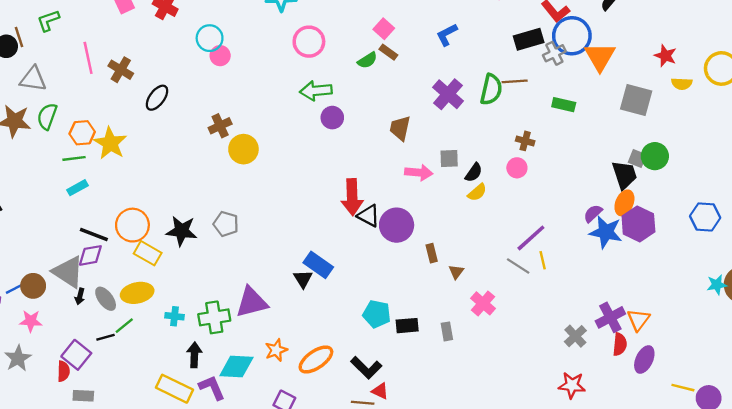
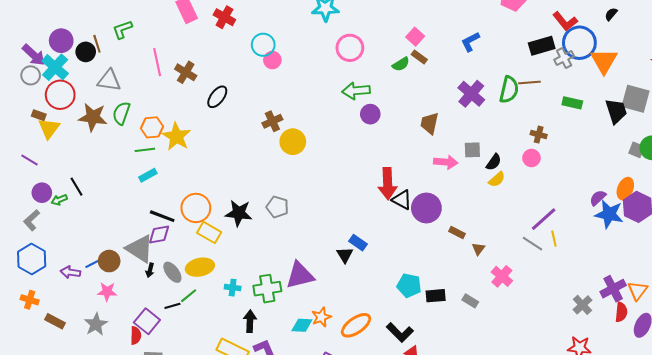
black trapezoid: (624, 175) -> (616, 111), moved
brown rectangle: (432, 253) -> (457, 232), turned -49
blue rectangle: (318, 265) -> (358, 243), size x0.7
gray rectangle: (447, 331) -> (470, 301), turned -49
cyan diamond: (236, 367) -> (302, 325), moved, size x0.7

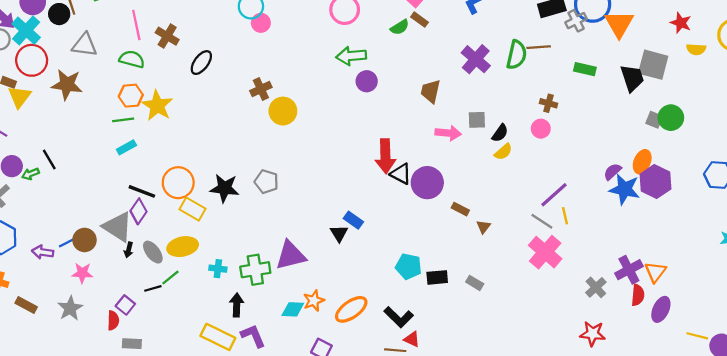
green semicircle: (121, 113) -> (132, 59), moved, turned 85
purple diamond: (159, 235) -> (139, 211), turned -45
pink cross: (502, 276) -> (545, 252), moved, size x1.4
purple square: (147, 321) -> (125, 305), size x0.7

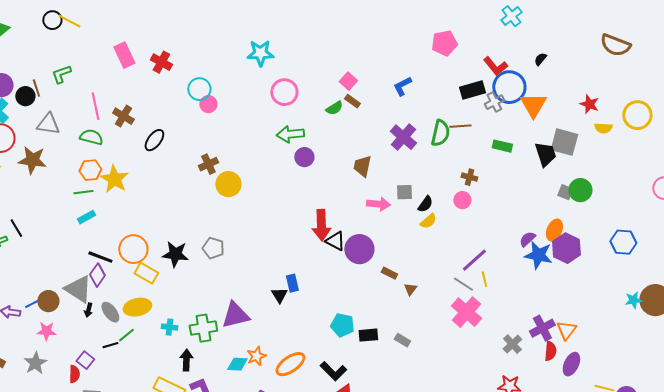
blue rectangle: (353, 220) -> (292, 283), turned 42

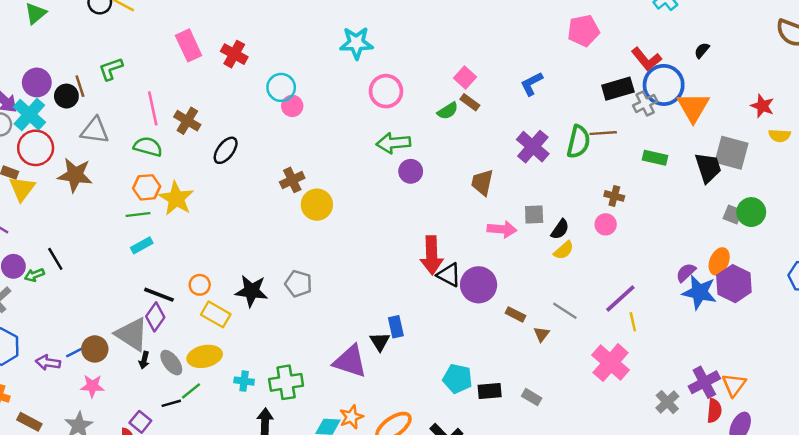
orange circle: (133, 249) -> (200, 285), size x0.6
gray line: (463, 284) -> (565, 311), moved
purple triangle: (235, 315) -> (350, 361), moved, turned 32

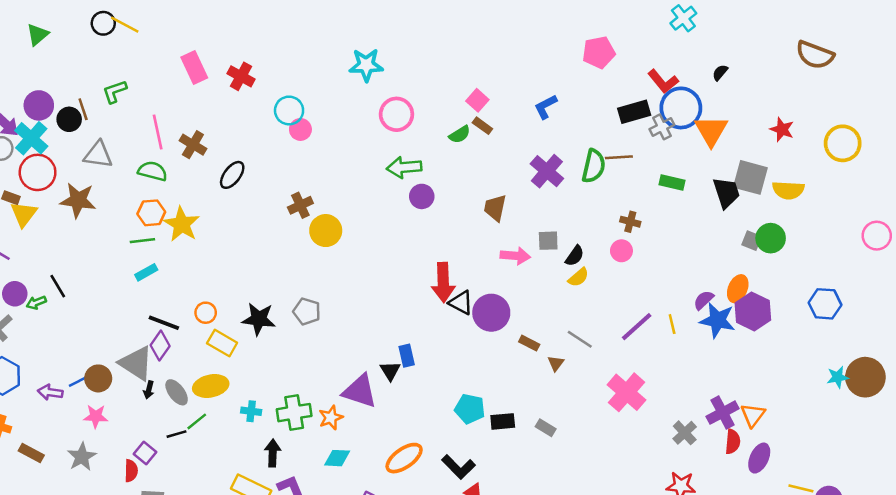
yellow semicircle: (780, 136) -> (788, 190), moved, size x1.4
yellow line: (633, 322) -> (672, 324), moved
orange star: (351, 417) -> (331, 418), moved

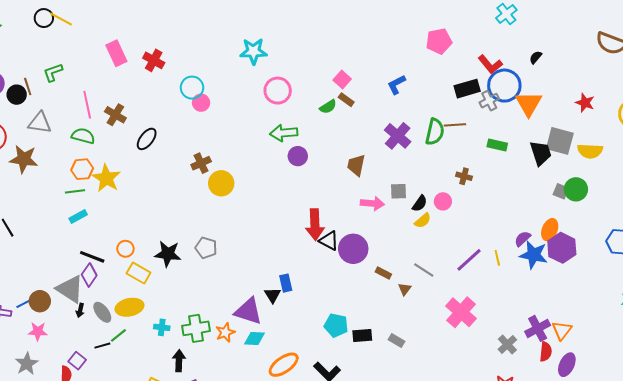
pink circle: (621, 251) -> (443, 201), moved
cyan diamond: (337, 458) -> (254, 338), moved

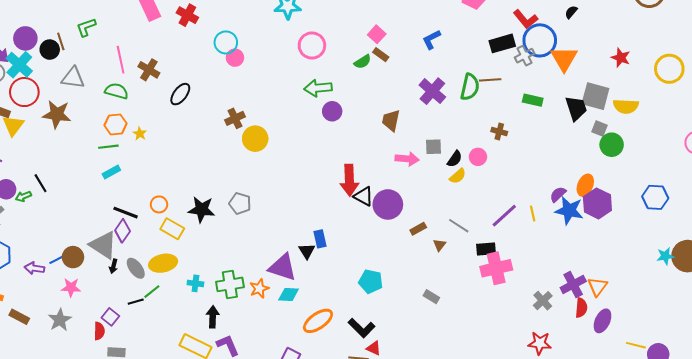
yellow star: (106, 178) -> (140, 134), size x0.5
gray square: (561, 191) -> (599, 129), moved
brown rectangle: (383, 273) -> (418, 229), turned -56
pink cross: (461, 312) -> (496, 268), turned 36
black rectangle: (362, 335) -> (486, 249), moved

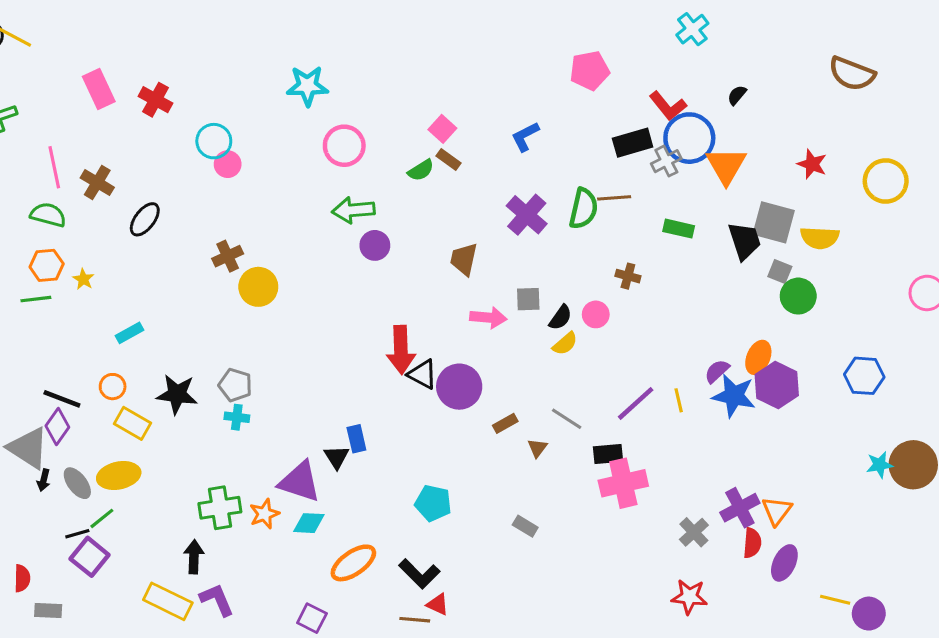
cyan rectangle: (111, 172) -> (129, 333), moved
cyan cross: (195, 283) -> (237, 417), moved
purple square: (110, 317) -> (90, 557), moved, size x1.4

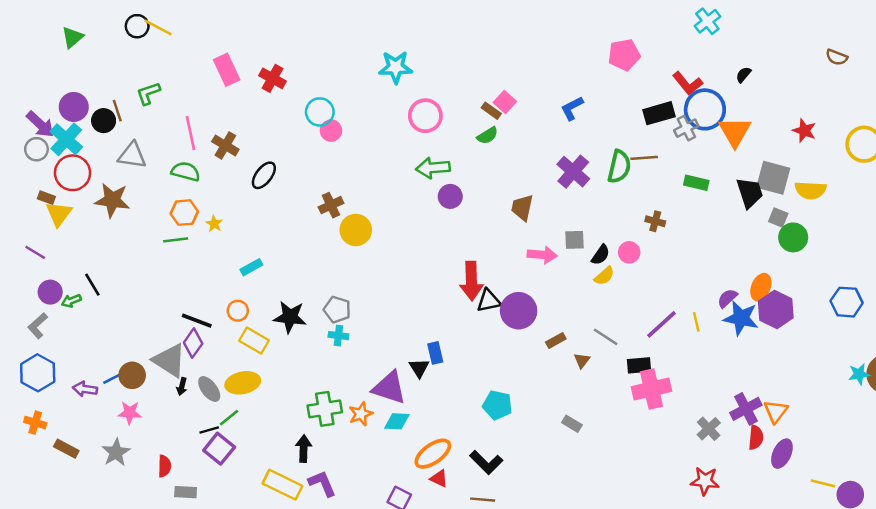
brown semicircle: (852, 74) -> (837, 57), size x0.6
brown rectangle: (448, 160) -> (491, 111), moved
black triangle: (422, 374) -> (489, 301), turned -40
red triangle: (438, 604) -> (439, 478), moved

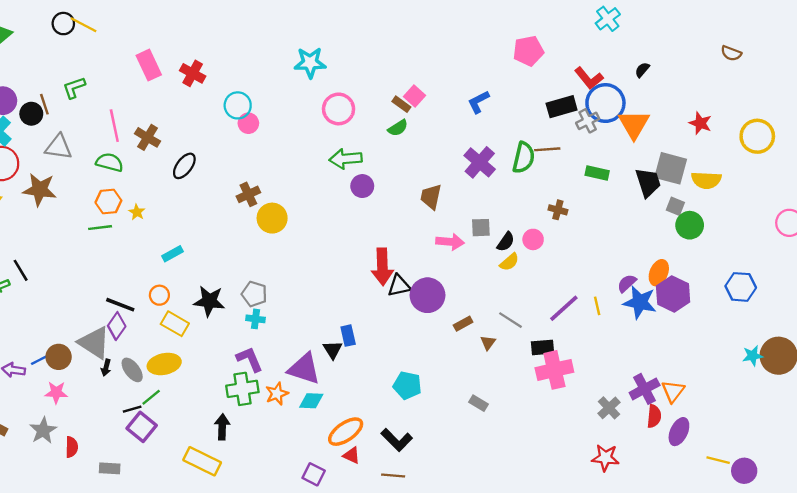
red semicircle: (164, 466) -> (72, 447), moved
purple L-shape: (322, 483) -> (250, 359), moved

